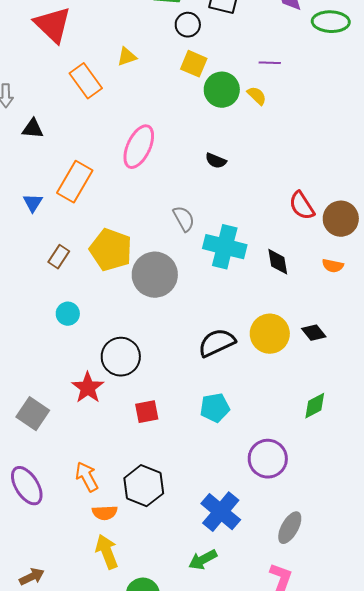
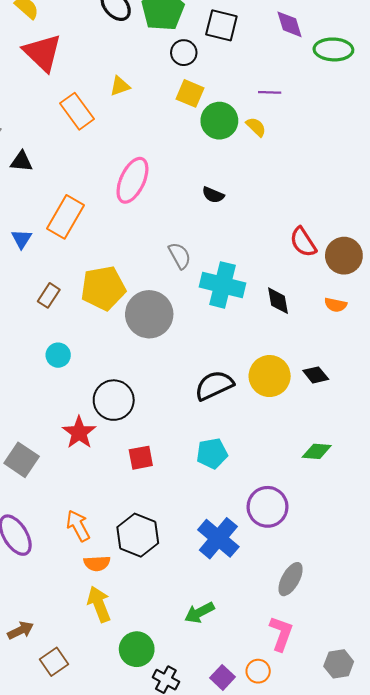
yellow pentagon: (111, 250) -> (103, 288), turned -30
green diamond: (315, 406) -> (317, 451), turned 32
blue cross: (221, 512) -> (218, 538), moved

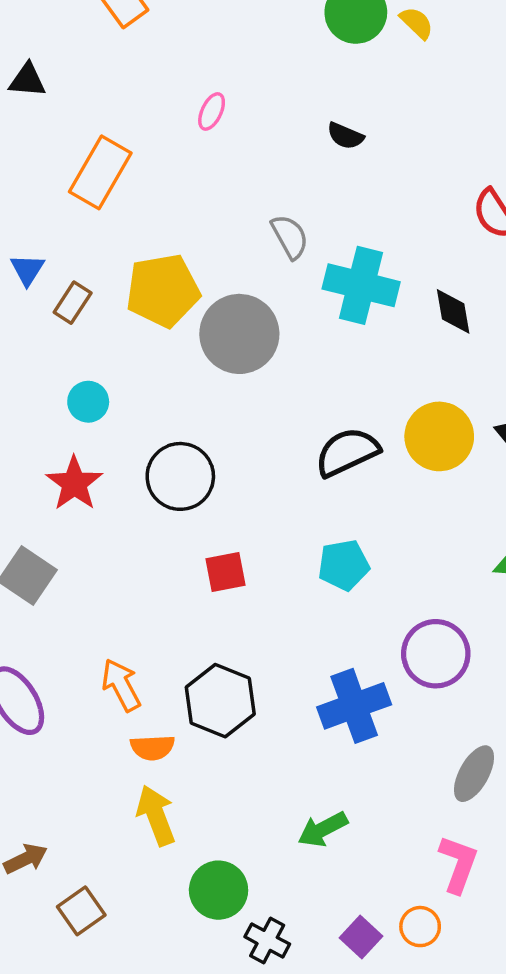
pink ellipse: (132, 180) -> (212, 111), size x0.5
blue triangle: (22, 239) -> (27, 270), moved
red star: (79, 433) -> (74, 483), moved
blue cross: (218, 538) -> (354, 706), turned 30

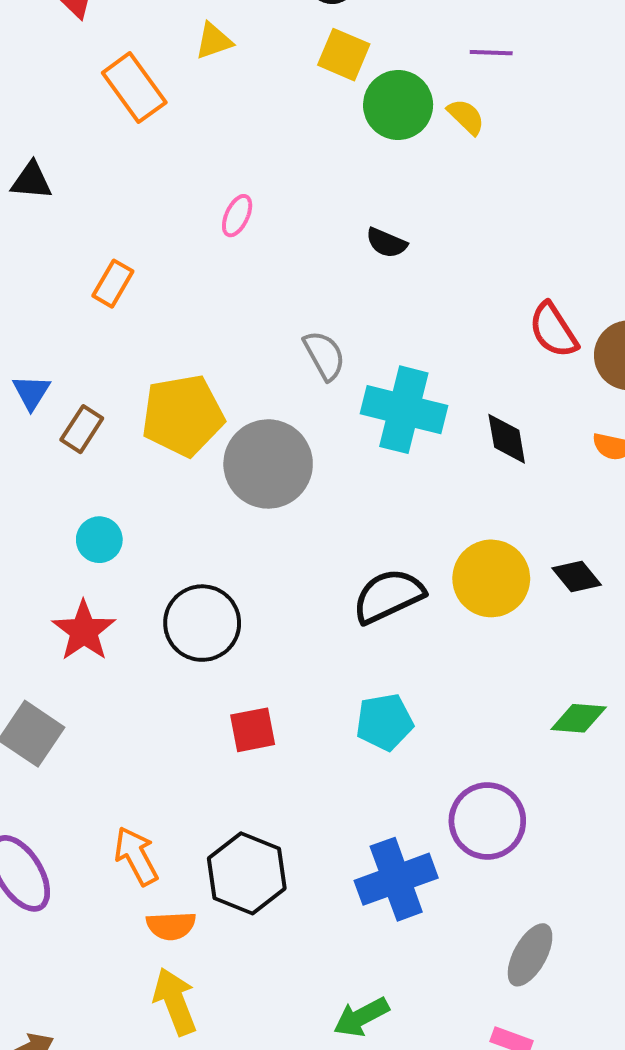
orange rectangle: (100, 172) -> (113, 284), size x0.6

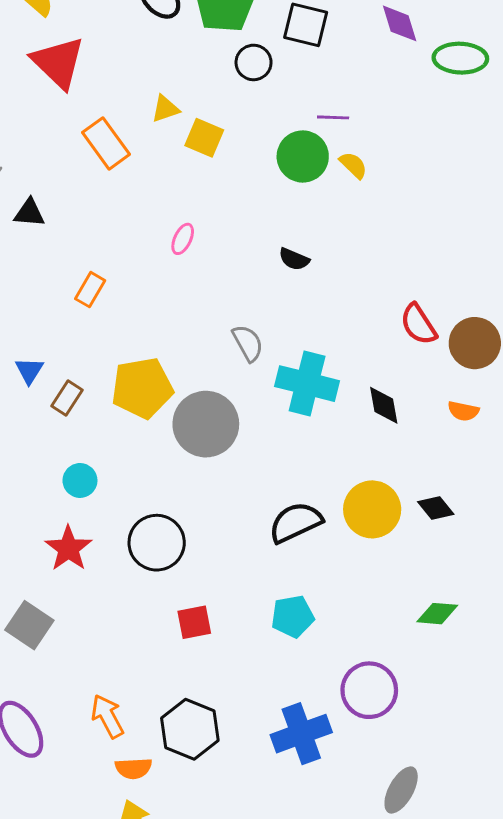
purple line: (491, 53) -> (333, 117), moved
yellow square: (344, 55) -> (204, 138), moved

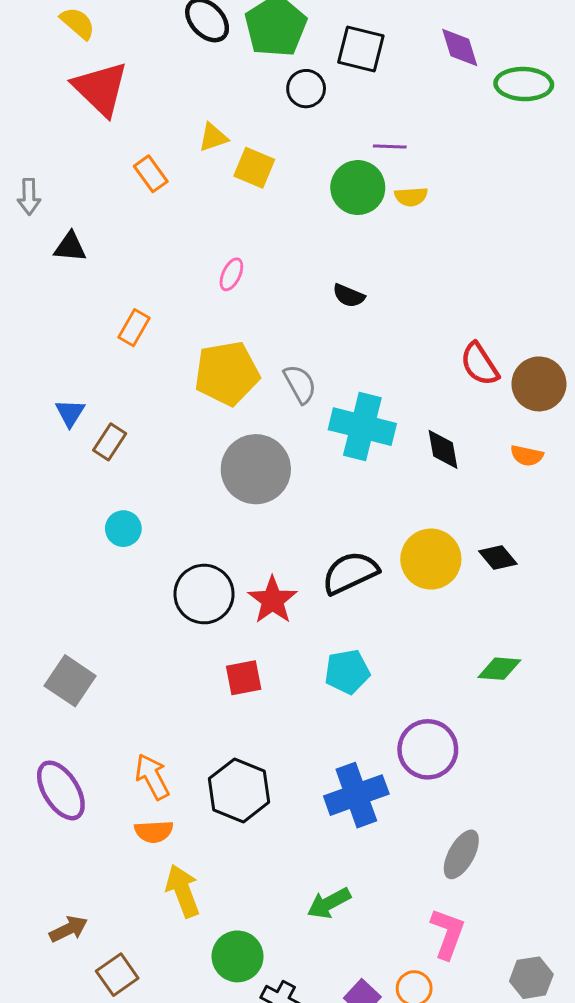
orange rectangle: (106, 143) -> (151, 174), size x0.7
yellow semicircle: (353, 165) -> (411, 197), turned 132
yellow pentagon: (142, 388) -> (227, 373), moved
red star: (68, 548) -> (273, 600), moved
orange semicircle: (133, 768) -> (154, 832), moved

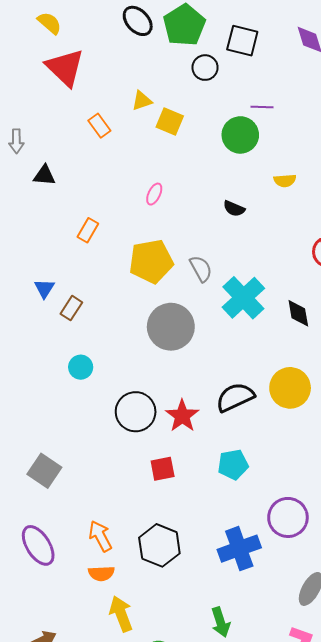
yellow semicircle: (411, 197) -> (285, 181), moved
cyan cross: (362, 427) -> (243, 298), turned 33
green arrow: (329, 903) -> (221, 622), turned -80

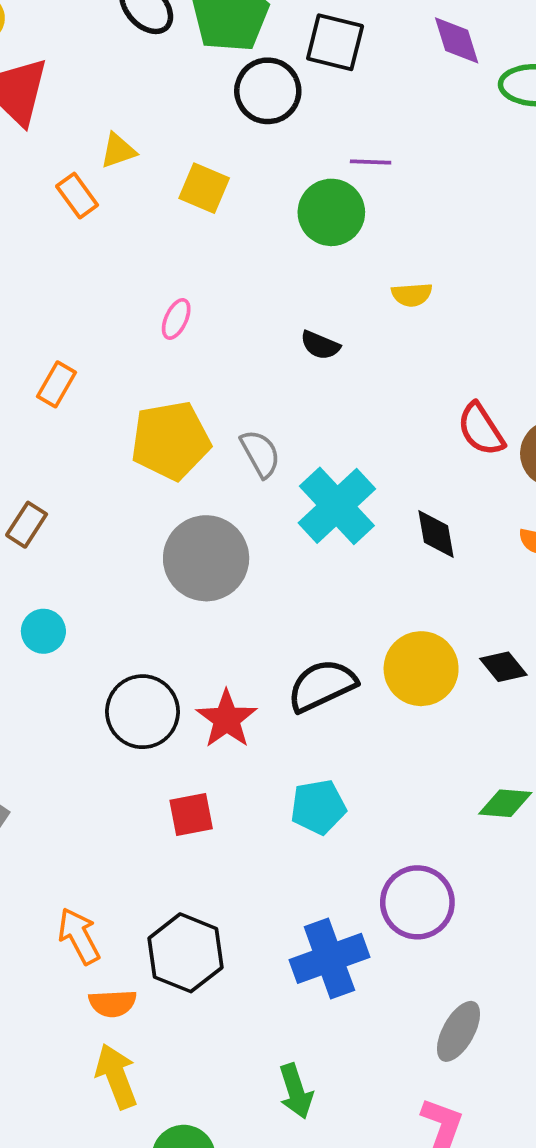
black circle: (205, 68) -> (268, 91), size x1.4
yellow triangle: (142, 101) -> (118, 151), moved
orange semicircle: (101, 573) -> (113, 1003), moved

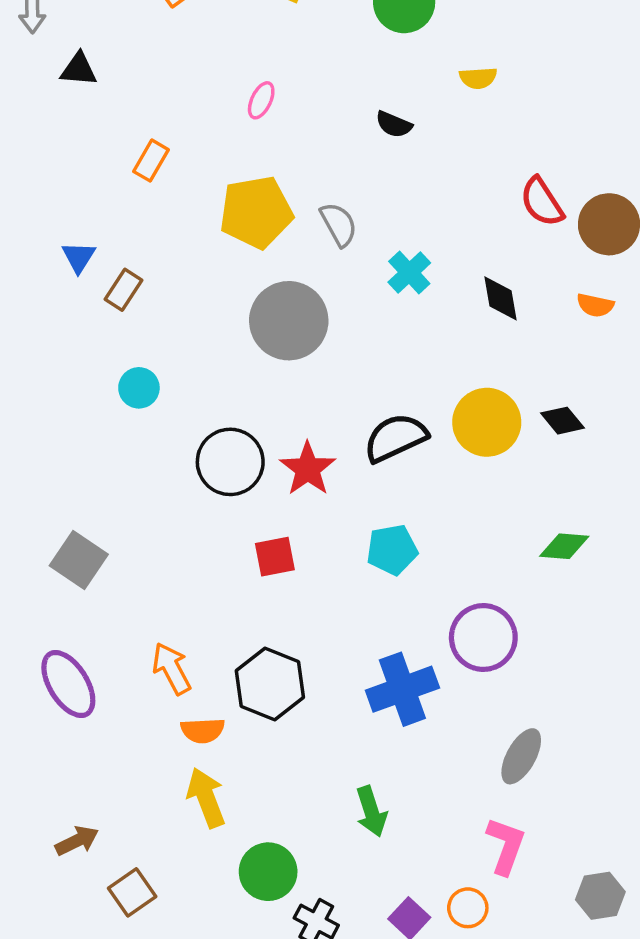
cyan cross: (337, 506) -> (409, 272), size x0.6

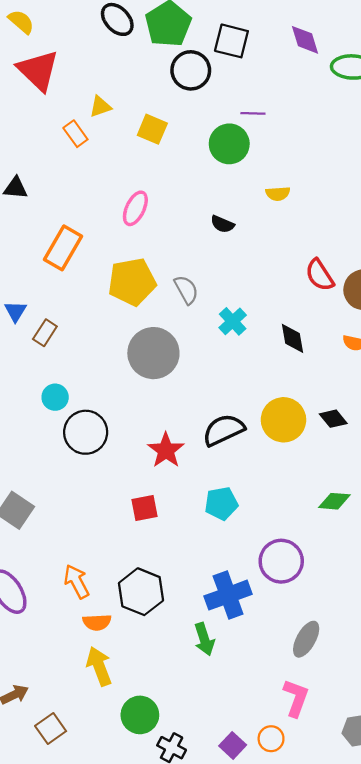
pink ellipse: (261, 100) -> (135, 208), size x1.4
orange rectangle: (151, 161) -> (63, 248), size x1.6
black circle: (230, 462) -> (86, 432), moved
green arrow: (371, 811) -> (204, 639), moved

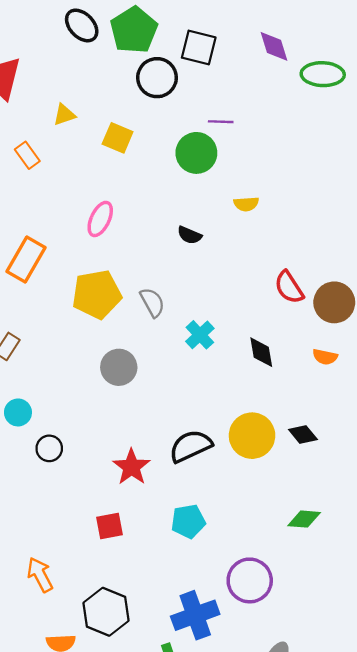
orange rectangle: (75, 134) -> (27, 155), moved
gray circle: (153, 353) -> (119, 367), size x0.7
black circle: (86, 432) -> (49, 448), size x0.6
orange arrow: (77, 581) -> (40, 575), moved

